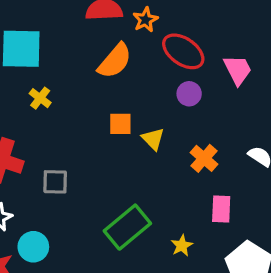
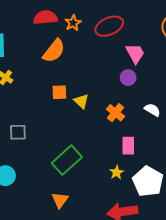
red ellipse: (183, 51) -> (109, 26), moved, turned -56
purple circle: (189, 94) -> (128, 78), moved
yellow star: (182, 246) -> (117, 172), moved

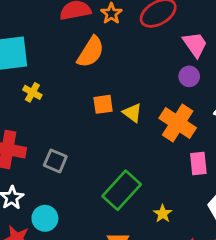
orange cross: (115, 113) -> (178, 123), size x1.5
gray square: (18, 132) -> (55, 161), turned 30
yellow star: (117, 172) -> (163, 214), moved

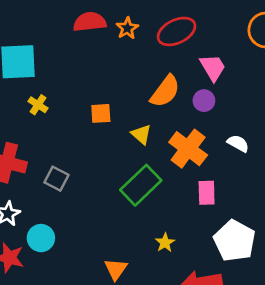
orange semicircle: (91, 52) -> (165, 91), moved
orange square: (103, 104) -> (101, 113), moved
green rectangle: (122, 190) -> (141, 185), moved

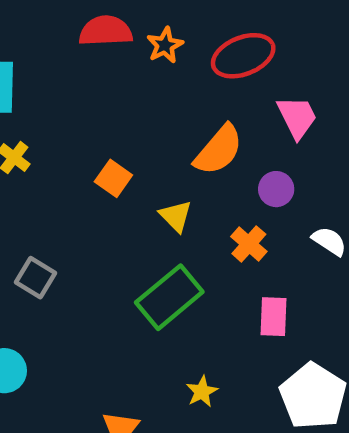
purple circle: (204, 101) -> (276, 189), moved
orange square: (101, 113) -> (113, 178), turned 35
orange cross: (188, 149) -> (249, 244), size x0.6

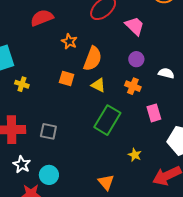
orange star: (165, 45) -> (69, 41), moved
orange semicircle: (219, 150) -> (93, 59), moved

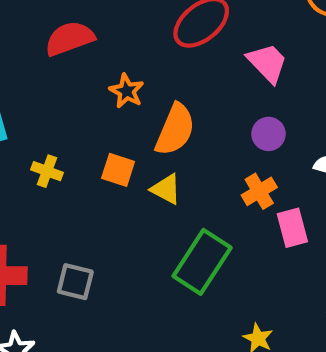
yellow cross: (22, 84) -> (47, 171), moved
yellow triangle: (98, 85) -> (166, 189), moved
orange cross: (133, 86) -> (259, 191), turned 35
pink rectangle: (154, 113) -> (292, 228), moved

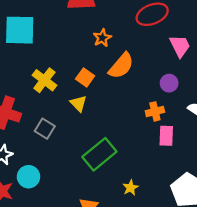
yellow cross: (47, 171) -> (44, 80), moved, size x1.5
yellow triangle: (166, 189) -> (78, 104), moved
green rectangle: (202, 262) -> (99, 154), moved

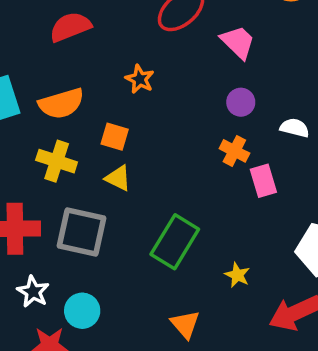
orange star: (102, 38) -> (140, 79), moved
orange semicircle: (121, 66) -> (61, 104), moved, turned 52
orange cross: (155, 111) -> (234, 151), turned -30
gray square: (45, 129) -> (82, 232), size x1.6

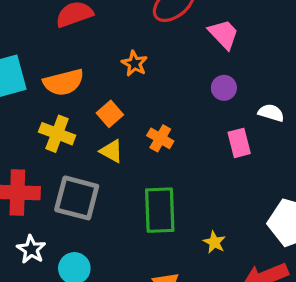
orange square: (115, 137) -> (110, 114), turned 30
orange cross: (234, 151) -> (160, 138), moved
pink rectangle: (263, 181) -> (239, 143), moved
green rectangle: (175, 242) -> (160, 210), turned -36

